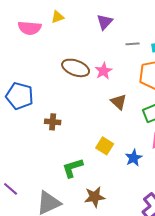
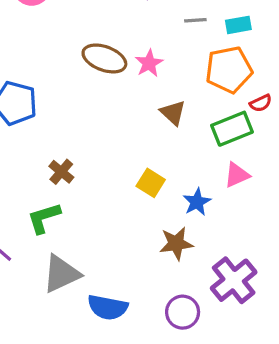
brown cross: (53, 122) -> (61, 172), moved, turned 35
green L-shape: (73, 168) -> (44, 218), moved
brown star: (95, 197) -> (176, 244), moved

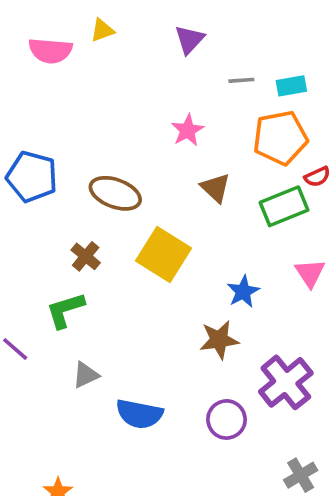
brown ellipse: (104, 58) -> (115, 193), moved
pink triangle: (237, 175) -> (310, 273), moved, turned -40
yellow square: (151, 183) -> (163, 255), moved, size x1.6
gray triangle: (61, 274) -> (86, 375), size x0.6

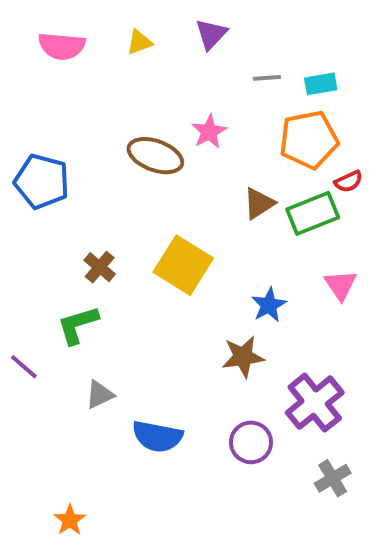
yellow triangle: (102, 30) -> (139, 42), moved
brown triangle: (215, 188) -> (259, 203), moved, turned 44
brown ellipse: (115, 193) -> (155, 156), moved
gray cross: (301, 475) -> (333, 478), moved

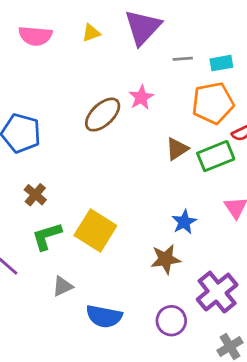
purple triangle: (211, 34) -> (143, 27), size x1.6
brown ellipse: (155, 156) -> (103, 115), turned -63
yellow square: (183, 265) -> (95, 231), moved
brown cross: (100, 267) -> (35, 195), moved

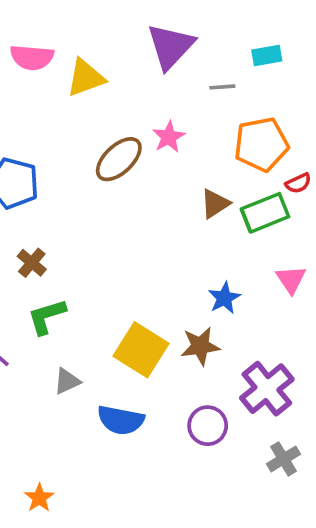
yellow triangle: (91, 33) -> (85, 78), moved, size x1.6
cyan rectangle: (221, 63) -> (267, 56), moved
yellow square: (95, 231) -> (141, 350), moved

